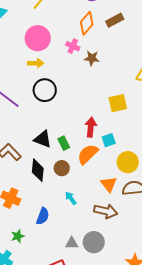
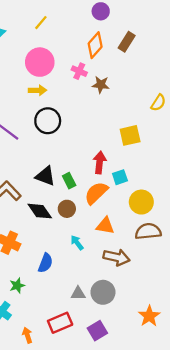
brown rectangle: (115, 20) -> (127, 42), turned -30
black diamond: (38, 170) -> (40, 211), turned -40
orange triangle: (109, 184) -> (105, 226), moved, turned -42

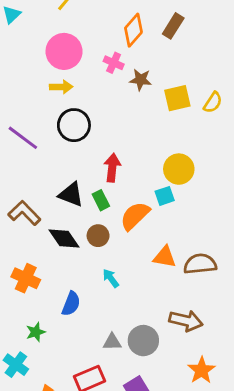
yellow square: (130, 135) -> (177, 98), moved
red arrow: (100, 163) -> (112, 168), moved
yellow circle: (141, 202) -> (179, 169), moved
orange triangle: (105, 226) -> (165, 257), moved
brown arrow: (117, 257) -> (186, 321), moved

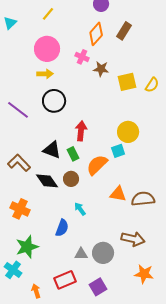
blue semicircle: (71, 304) -> (62, 228), moved
green star: (36, 332) -> (27, 247), size x1.6
orange star: (201, 370) -> (144, 274), turned -30

